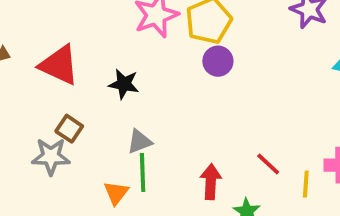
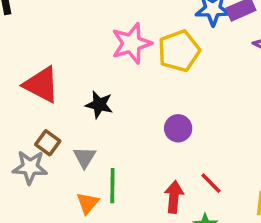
purple circle: (218, 61) -> (178, 128), moved
gray triangle: (139, 142) -> (85, 157), moved, turned -40
red line: (268, 164) -> (211, 183), moved

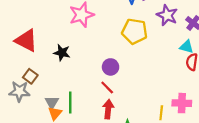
yellow pentagon: (179, 51) -> (135, 31), moved, turned 30
gray triangle: (85, 157) -> (52, 102), moved
red line: (211, 183) -> (107, 88), moved

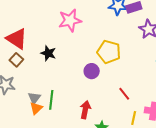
yellow pentagon: (135, 31) -> (109, 52), moved
brown square: (30, 76) -> (16, 60), moved
red line: (107, 88) -> (124, 94), moved

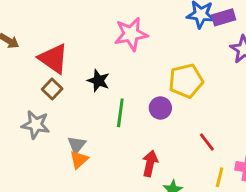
yellow pentagon: (109, 52) -> (186, 81), turned -30
green line: (51, 100) -> (120, 113), moved

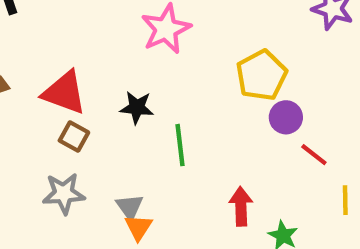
purple circle: (160, 108) -> (286, 117), moved

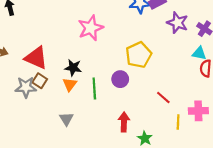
purple circle: (286, 117) -> (120, 79), moved
gray star: (64, 193) -> (26, 87), moved
orange triangle: (138, 227) -> (70, 84), moved

